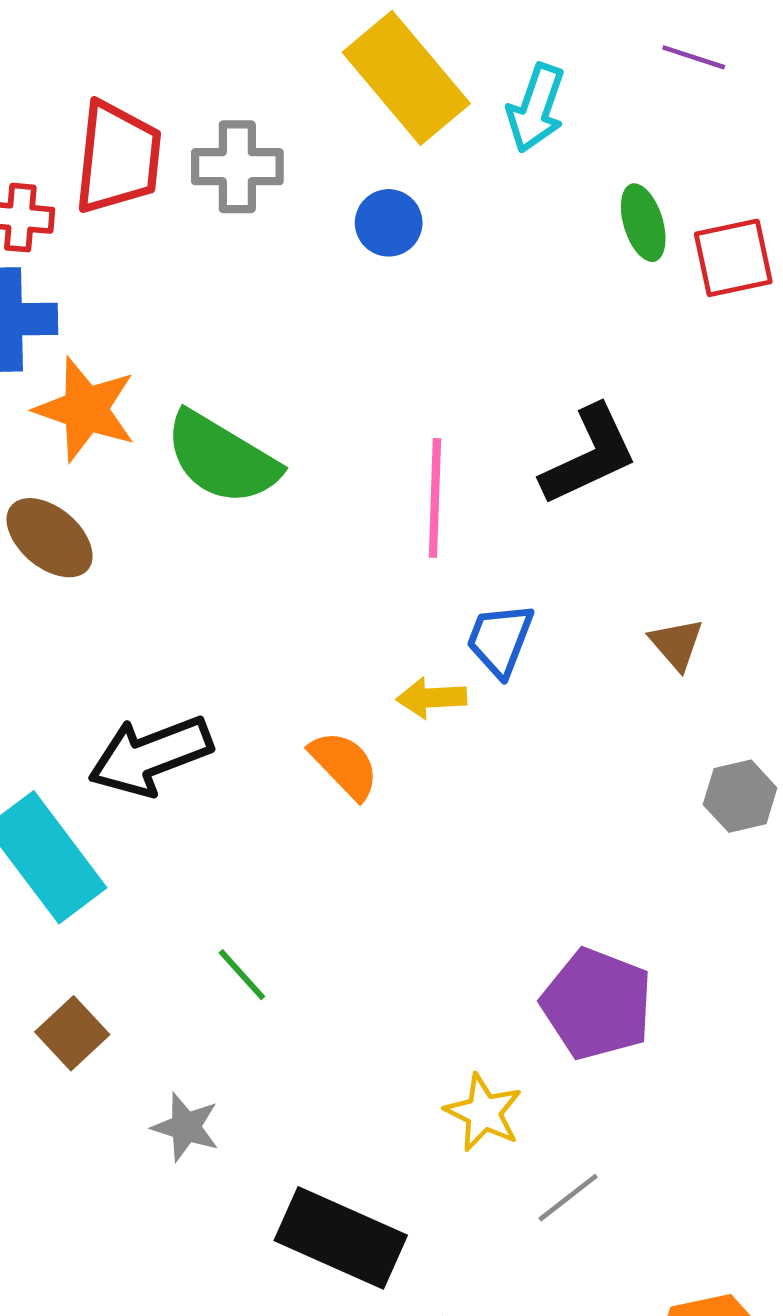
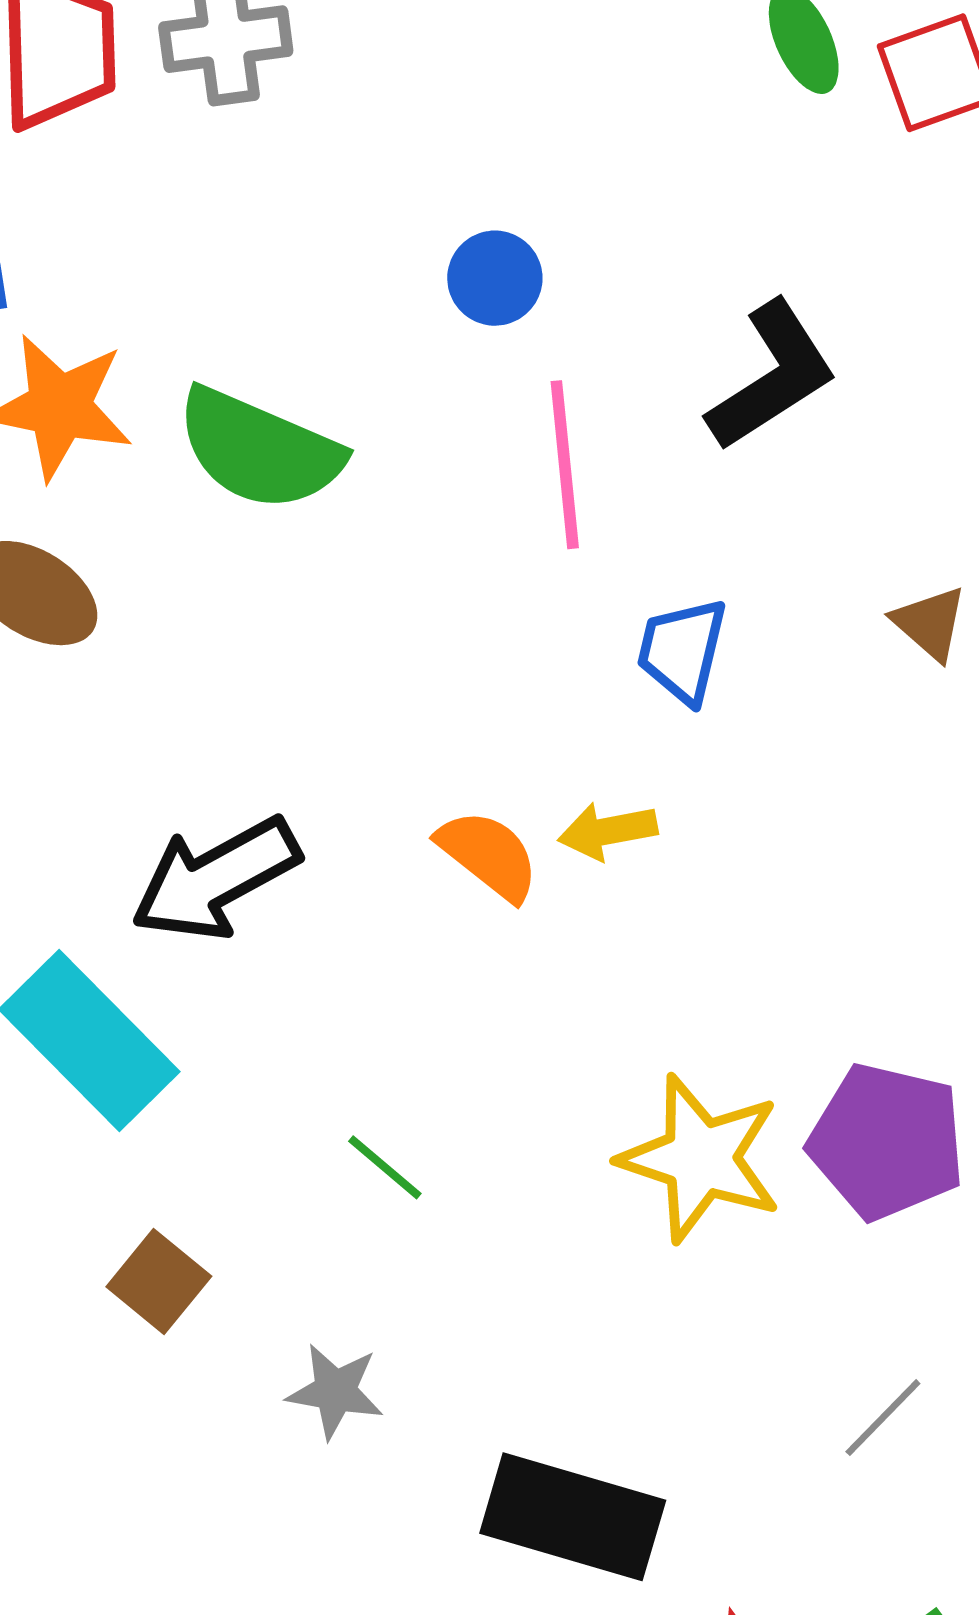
blue circle: (389, 223) -> (495, 278), moved
yellow arrow: (431, 698) -> (608, 831), moved
yellow star: (484, 1112) -> (701, 1158), moved, size x1.5

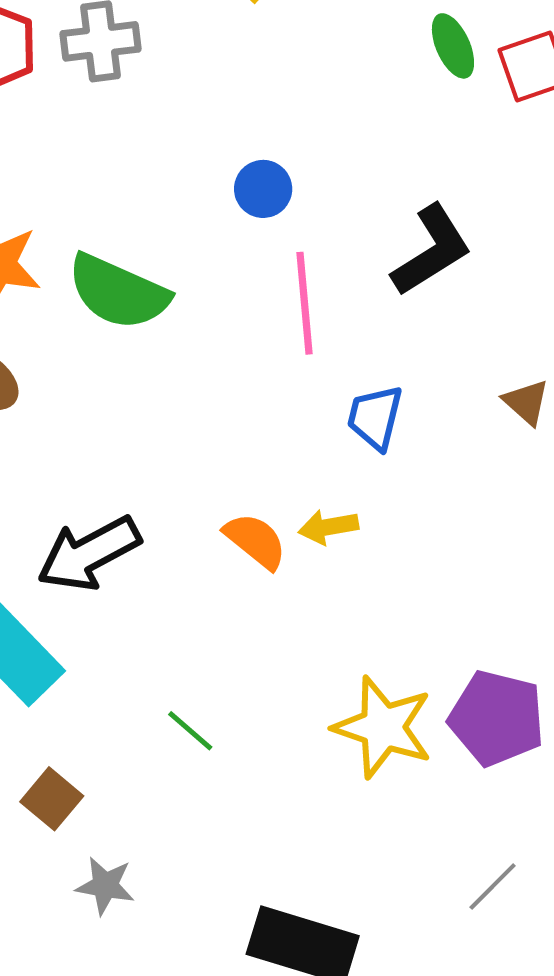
gray star: (335, 1391) -> (105, 886), moved

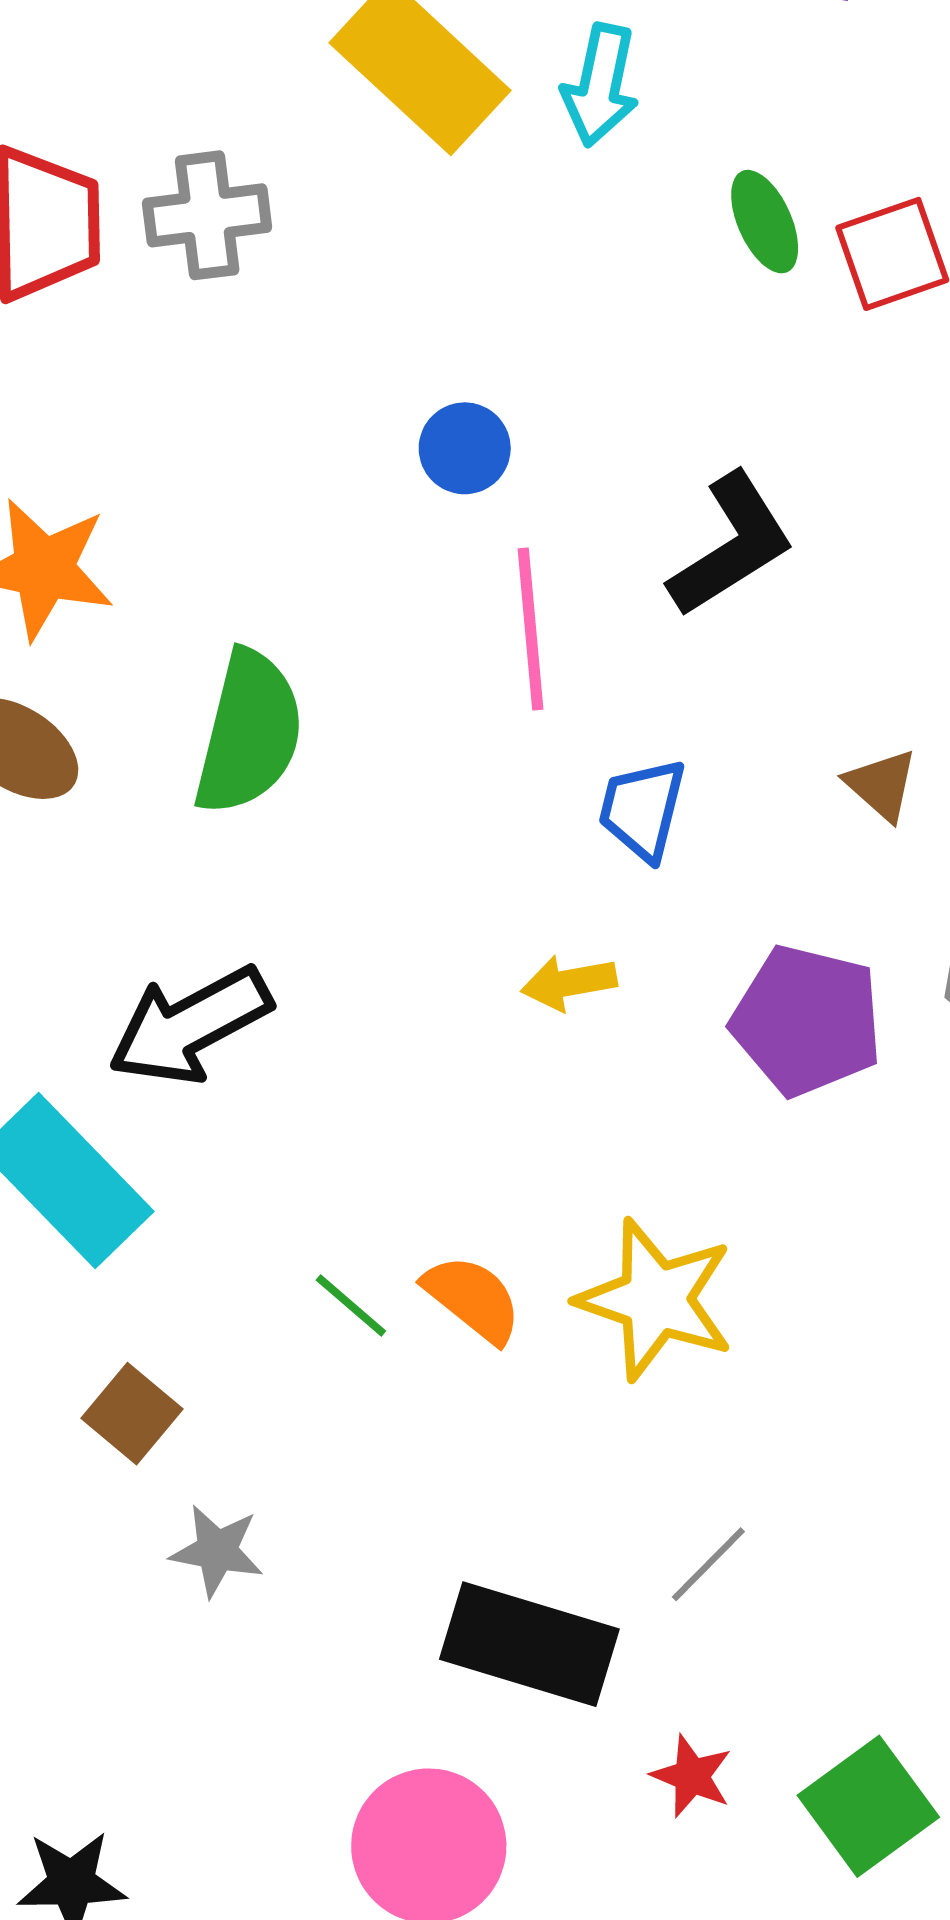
green semicircle: (118, 292) -> (249, 733), moved, turned -100
orange semicircle: (255, 541) -> (473, 1299), moved
purple pentagon: (497, 718) -> (807, 1021), moved
gray line: (493, 887) -> (708, 1564), moved

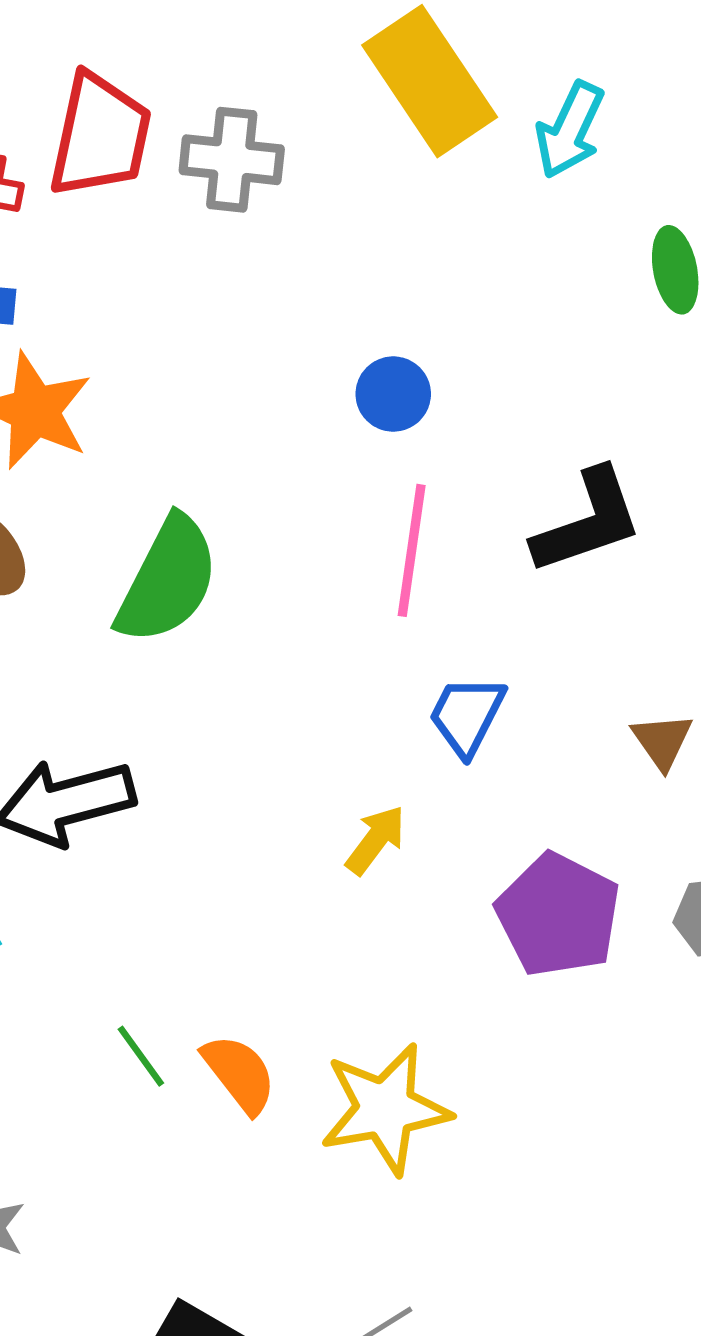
yellow arrow: (569, 983) -> (376, 840), turned 124
yellow star: (656, 1299) -> (385, 1109), turned 30

